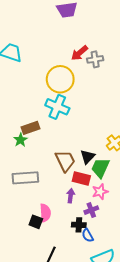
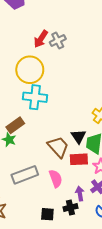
purple arrow: (71, 196) -> (80, 194), moved
pink semicircle: (45, 213) -> (56, 178), moved
black cross: (79, 225) -> (70, 208), moved

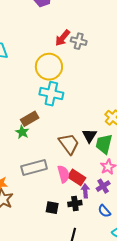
gray cross: (58, 41) -> (79, 41), turned 35
red rectangle: (79, 159) -> (77, 177), moved, turned 30

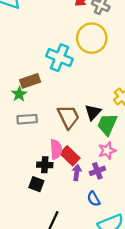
yellow circle: (49, 67) -> (92, 38), moved
gray rectangle: (34, 168) -> (27, 119), moved, size x0.7
black cross: (75, 203) -> (45, 165), moved

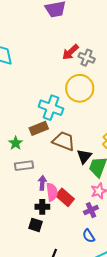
brown rectangle: (30, 81) -> (39, 128), moved
brown trapezoid: (68, 117) -> (64, 141), moved, turned -40
purple arrow: (77, 173) -> (42, 183), moved

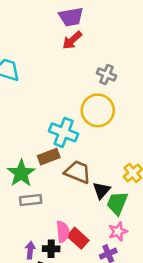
red arrow: (70, 52) -> (72, 40), moved
green star: (16, 143) -> (21, 173), size x1.6
purple arrow: (42, 183) -> (30, 250), moved

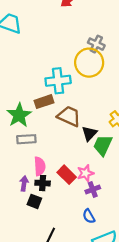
gray cross: (107, 75) -> (96, 44), moved
cyan cross: (64, 132) -> (58, 81), turned -30
pink star: (118, 231) -> (85, 173), moved
pink semicircle: (63, 232) -> (40, 166), moved

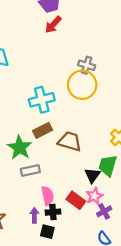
cyan cross: (58, 81) -> (42, 100), moved
black triangle: (89, 133) -> (92, 175), moved

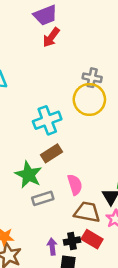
brown trapezoid: (70, 141) -> (87, 212), moved
pink semicircle: (48, 196) -> (75, 185), moved
red rectangle: (76, 200) -> (92, 239), moved

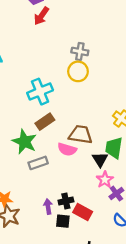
yellow circle: (89, 99) -> (78, 71), size x0.7
pink semicircle: (75, 185) -> (67, 149), turned 126
brown trapezoid: (87, 212) -> (80, 135), moved
red rectangle: (92, 239) -> (83, 212), moved

